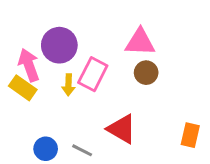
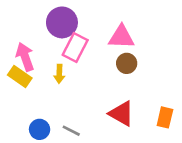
purple circle: (59, 45) -> (62, 22), moved
pink rectangle: (93, 74) -> (75, 48), moved
red triangle: (122, 129) -> (121, 114), moved

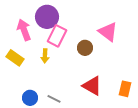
pink triangle: (121, 37) -> (108, 32), moved, turned 35
pink arrow: (25, 57) -> (24, 30), moved
brown circle: (127, 63) -> (85, 48), moved

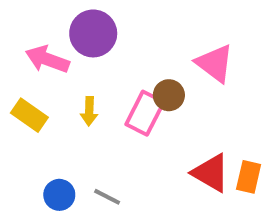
pink arrow: (24, 30) -> (47, 59), turned -50
pink rectangle: (57, 36) -> (145, 113), moved
red triangle: (92, 86) -> (211, 173), moved

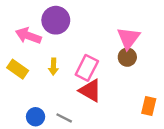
pink triangle: (215, 63) -> (128, 38), turned 30
brown circle: (169, 95) -> (127, 57), moved
red triangle: (211, 173) -> (90, 91), moved

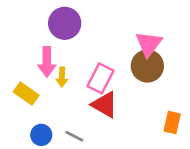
pink arrow: (28, 36) -> (47, 62), moved, turned -110
brown circle: (127, 57) -> (147, 66), size x1.5
yellow rectangle: (18, 69) -> (26, 94), moved

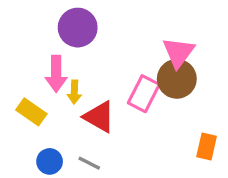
pink rectangle: (101, 78) -> (144, 94), moved
red triangle: (105, 105) -> (99, 117), moved

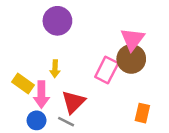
pink arrow: (56, 74) -> (41, 95), moved
red triangle: (99, 117) -> (73, 102), moved, turned 45
orange rectangle: (207, 147) -> (142, 113), moved

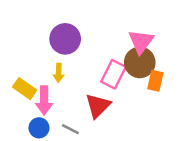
purple circle: (57, 21) -> (65, 39), moved
red triangle: (73, 102) -> (98, 106), moved
orange rectangle: (142, 113) -> (155, 81), moved

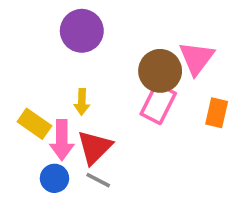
purple circle: (65, 39) -> (82, 31), moved
brown circle: (140, 62) -> (160, 71), moved
red triangle: (98, 106) -> (95, 147), moved

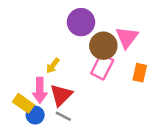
purple circle: (82, 31) -> (81, 22), moved
yellow arrow: (82, 102) -> (53, 66), turned 35
yellow rectangle: (34, 124) -> (23, 103), moved

